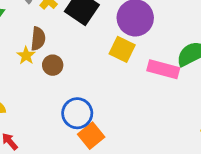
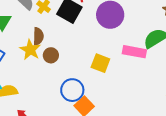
yellow square: (122, 49) -> (100, 63), moved
yellow star: (26, 56) -> (30, 50), size x1.5

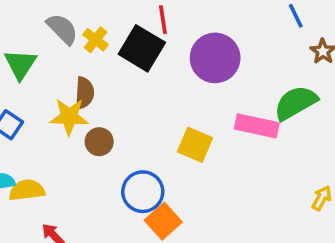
yellow star: (30, 50) -> (69, 117), turned -30
brown circle: (51, 55) -> (99, 142), moved

